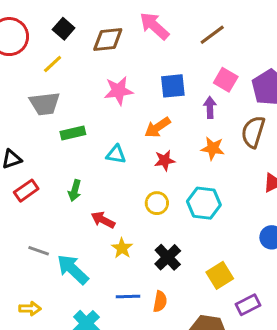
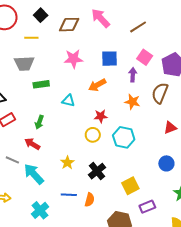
yellow line: (53, 64) -> (31, 38), turned 40
red star: (165, 160) -> (101, 116), moved
red arrow: (103, 220) -> (32, 144), moved

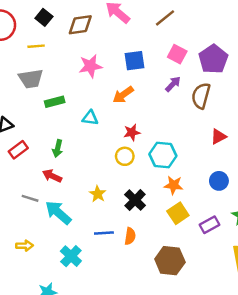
purple arrow: (133, 75) -> (173, 84), moved, turned 48
orange star: (132, 102) -> (174, 185), moved
purple rectangle: (147, 207) -> (209, 225), moved

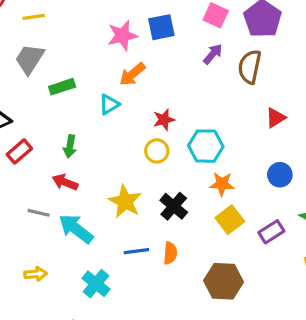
pink star: (90, 66) -> (122, 36), moved
gray trapezoid: (31, 79) -> (30, 59), turned 135
orange arrow: (123, 95) -> (132, 74), moved
cyan triangle: (90, 118) -> (109, 104), turned -35
yellow star: (98, 194) -> (125, 201), size x1.5

